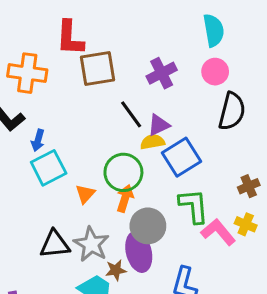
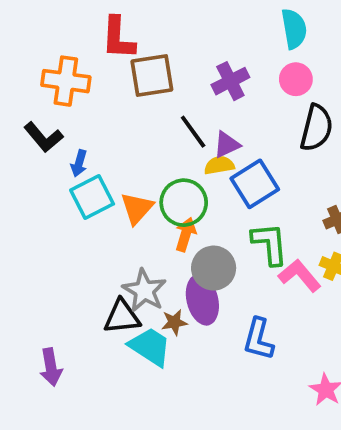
orange triangle: (85, 194) -> (137, 208), moved, size x1.4
black triangle: (55, 244) -> (122, 317), moved

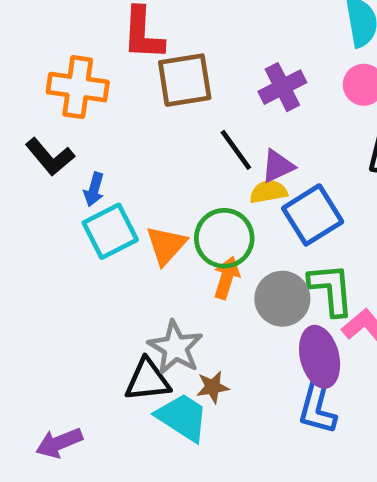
gray circle: (214, 268) -> (282, 299), moved
purple ellipse: (202, 300) -> (320, 357), moved
purple arrow: (51, 367) -> (59, 443), turned 78

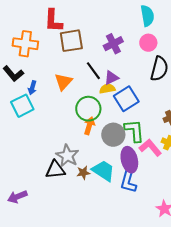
cyan square: (110, 231) -> (22, 106), moved
orange triangle: (166, 245) -> (63, 82), moved
cyan trapezoid: (182, 417) -> (103, 171), moved

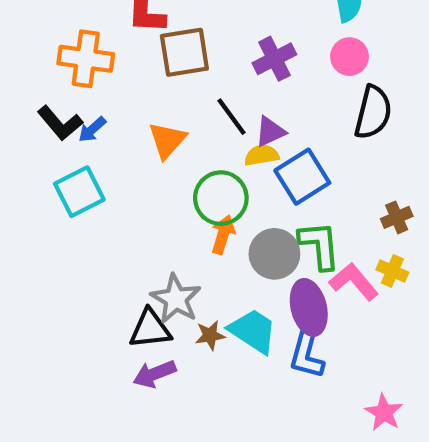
blue arrow: (32, 88) -> (92, 129), moved, turned 32
purple arrow: (17, 197) -> (154, 374), moved

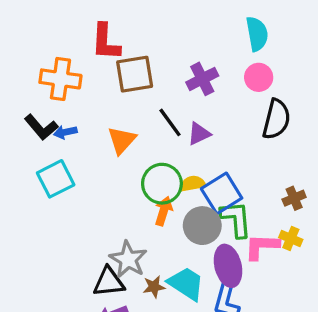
blue arrow: (92, 129) -> (65, 132), turned 30
yellow semicircle: (262, 155) -> (193, 184), moved
blue square: (302, 177) -> (222, 193), moved
pink L-shape: (354, 282) -> (262, 247), turned -48

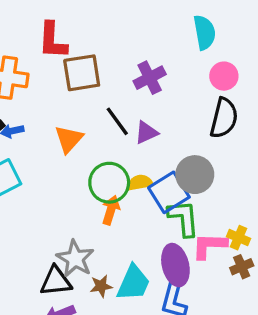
pink circle: (259, 77) -> (224, 76), moved
brown cross: (294, 198) -> (242, 267), moved
gray circle: (202, 226) -> (195, 175), moved
cyan trapezoid: (186, 284) -> (133, 283), turned 81

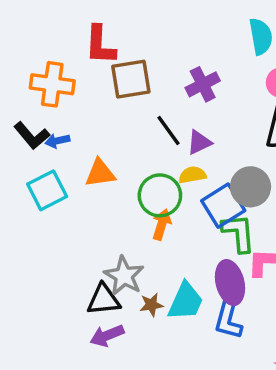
orange triangle: (69, 139) -> (100, 173), moved, turned 40
yellow semicircle: (140, 183) -> (192, 175), moved

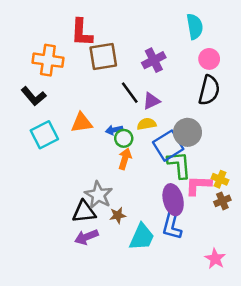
blue arrow: (57, 141) -> (114, 130), moved
green circle: (160, 195) -> (124, 138), size x0.6
cyan trapezoid: (186, 301) -> (142, 237), moved

